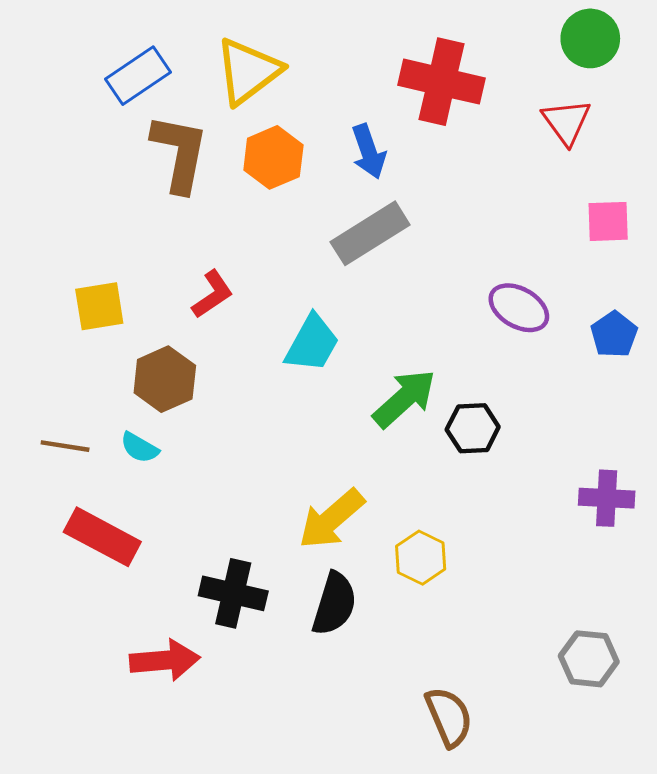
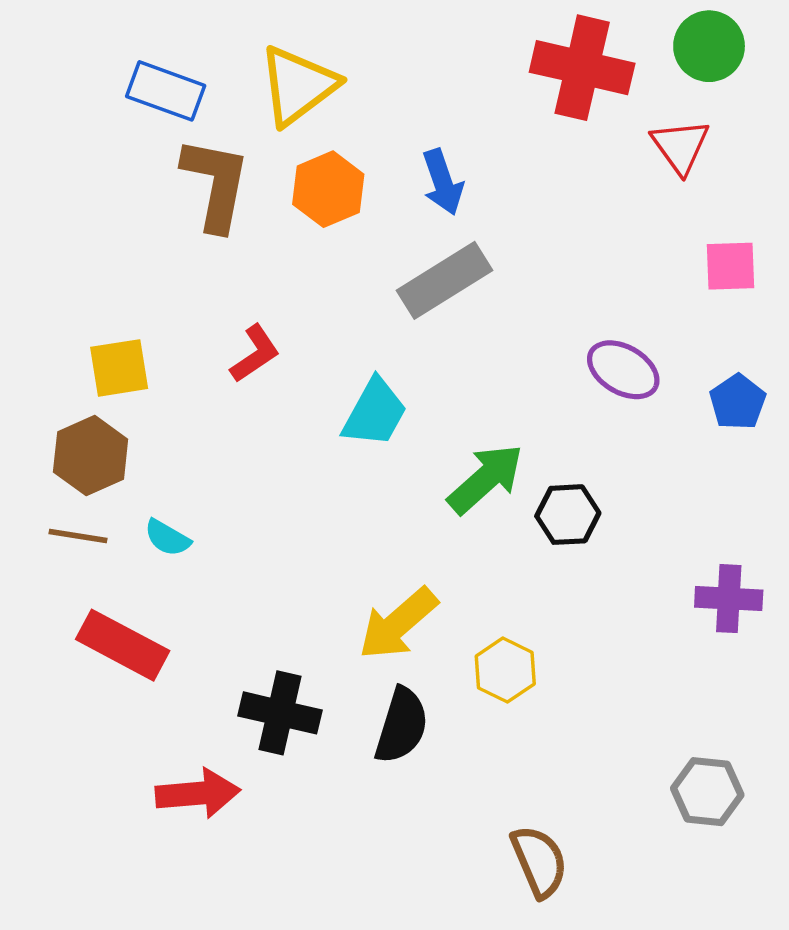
blue rectangle: (138, 76) -> (166, 91), turned 54
red cross: (441, 82) -> (582, 68), moved
brown hexagon: (165, 379) -> (91, 456), moved

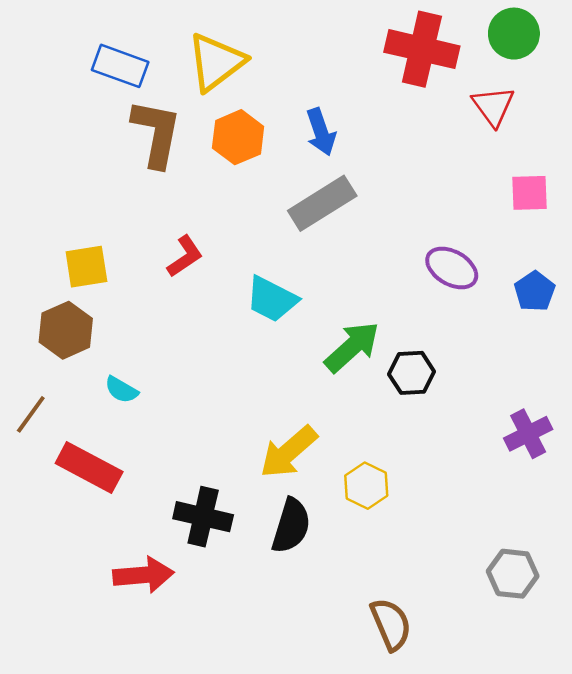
cyan trapezoid: (375, 413) -> (272, 299), turned 88
brown line: (78, 536) -> (31, 414), moved, turned -63
purple cross: (729, 599) -> (528, 434), turned -30

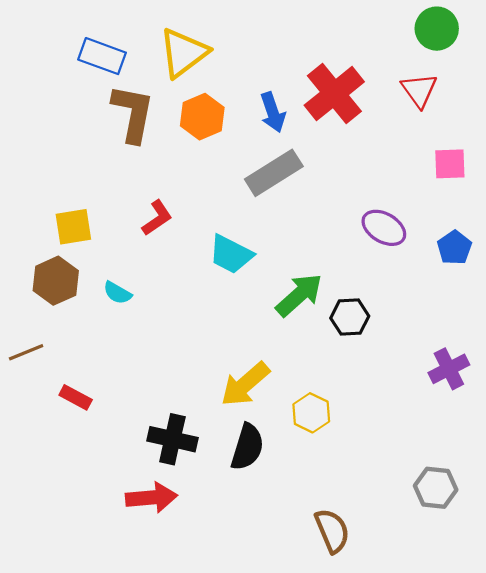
red cross: (422, 49) -> (334, 93), moved, turned 38
cyan semicircle: (121, 390) -> (117, 293), moved
brown line: (31, 414) -> (26, 352), turned 32
red rectangle: (89, 467) -> (76, 397), size x0.6
red arrow: (143, 575) -> (152, 498), moved

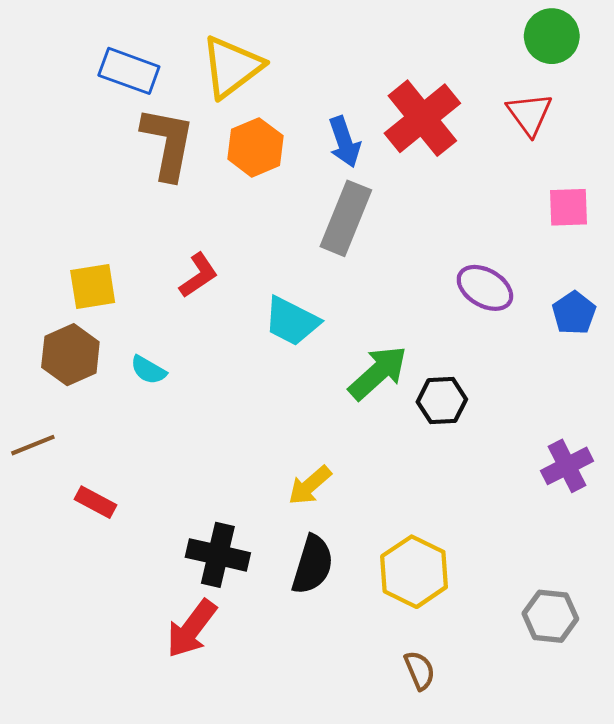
gray rectangle: (274, 173) -> (346, 218), turned -36
yellow arrow: (245, 384) -> (310, 485), size x0.7
yellow hexagon: (311, 413) -> (414, 572), moved, size x1.4
red arrow: (152, 498) -> (191, 629), turned 132
brown semicircle: (332, 531) -> (420, 670), size x0.7

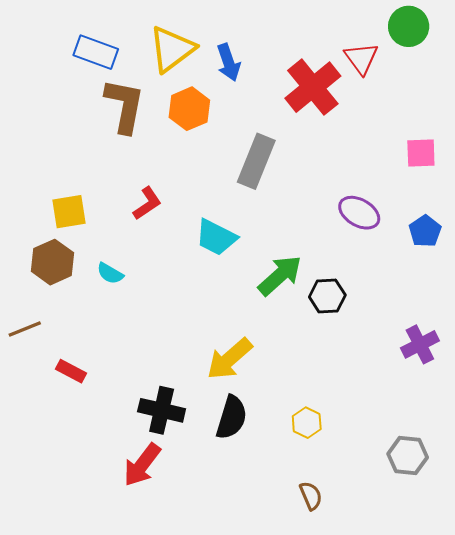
red triangle: (529, 114) -> (361, 58), moved
blue arrow: (344, 142) -> (228, 62), moved
yellow arrow: (310, 485) -> (230, 359), size x1.4
yellow hexagon: (414, 572) -> (307, 423), size x0.6

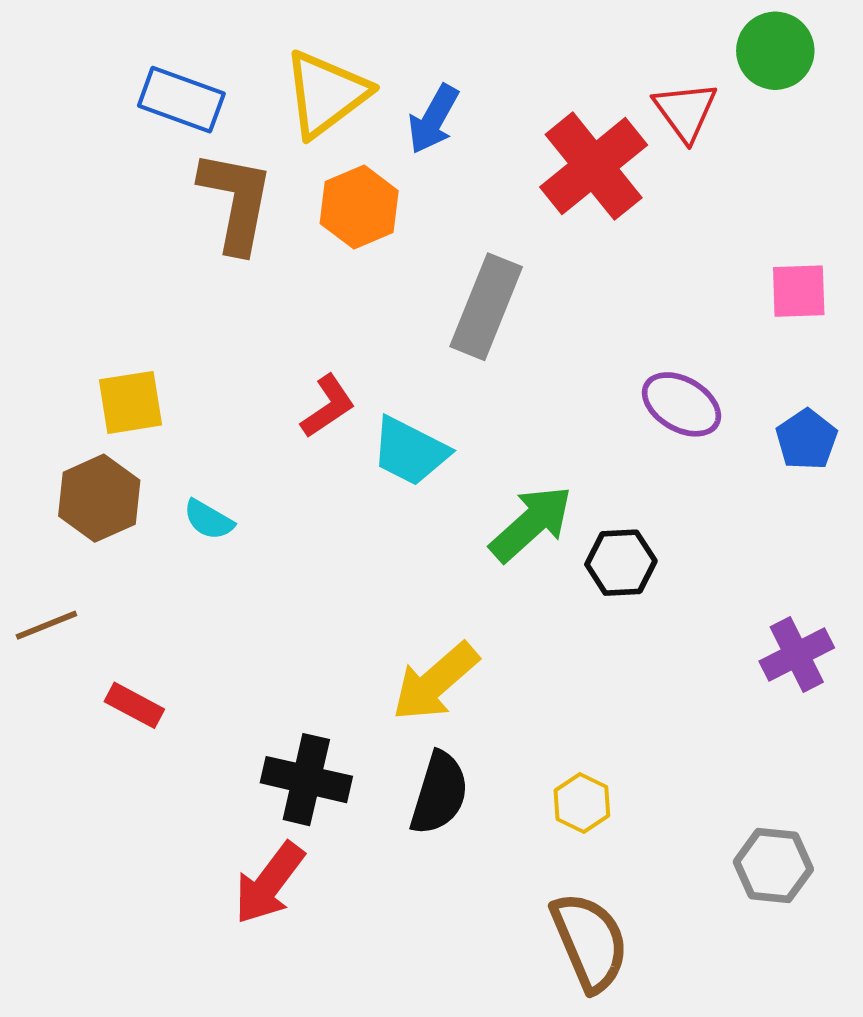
blue arrow: (228, 62) -> (433, 119), turned 48
red L-shape: (147, 203) -> (328, 406), moved
brown semicircle: (311, 496) -> (590, 942), size x1.8

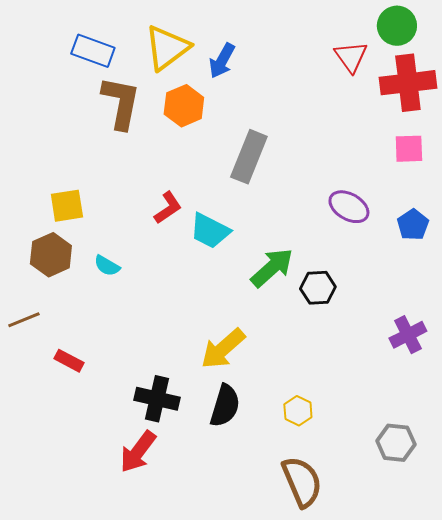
red cross: (594, 166) -> (408, 83), moved, turned 32

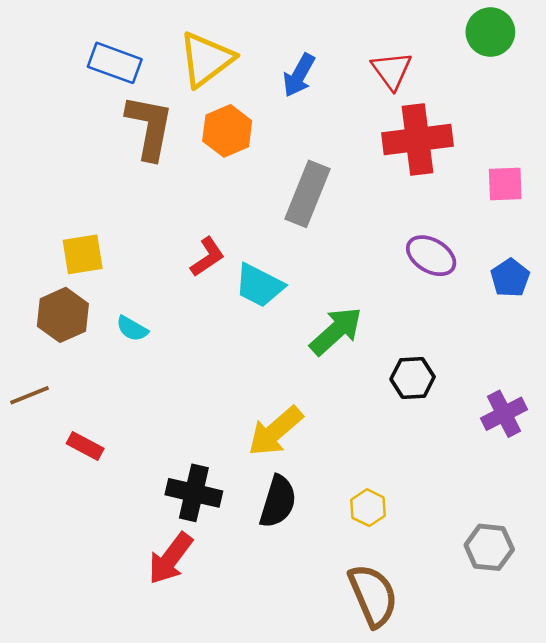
red triangle: (351, 57) -> (392, 70), moved
blue arrow: (222, 61) -> (299, 75), moved
red cross: (408, 83) -> (418, 140), moved
black hexagon: (318, 288) -> (413, 378), moved

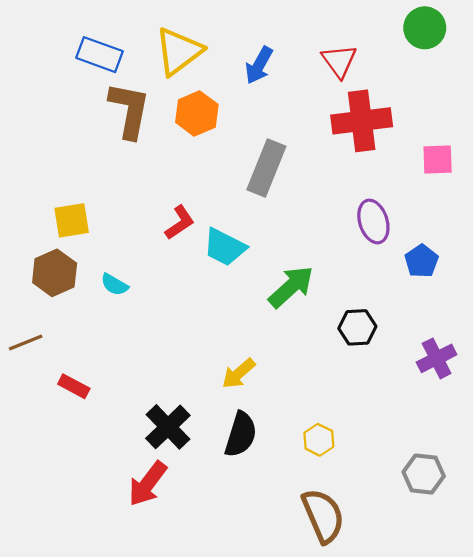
purple ellipse: (431, 256) -> (373, 221), turned 42
blue pentagon: (510, 278) -> (422, 261), moved
yellow arrow: (275, 431) -> (239, 373), size x0.7
black cross: (194, 493) -> (168, 427), turned 33

